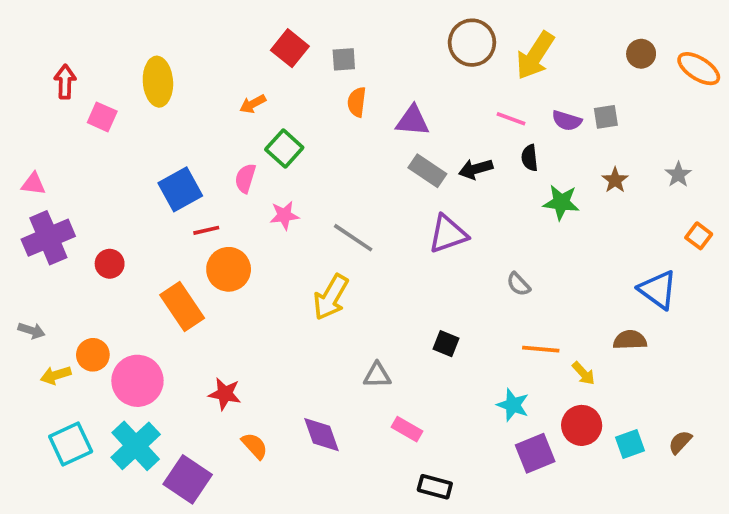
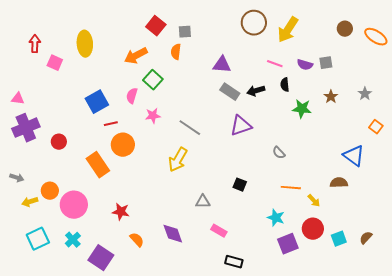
orange semicircle: (357, 102) -> (176, 52), moved
orange arrow: (253, 104) -> (136, 56), size x1.6
cyan cross: (136, 446) -> (73, 240), size x0.6

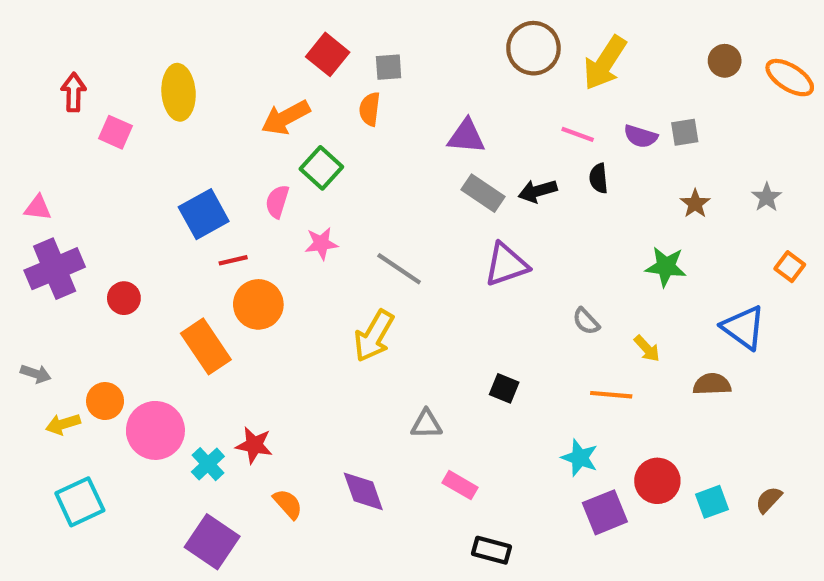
green star: (302, 109) -> (666, 267), moved
yellow arrow: (314, 201) -> (647, 349), moved
cyan cross: (73, 240) -> (208, 464), moved

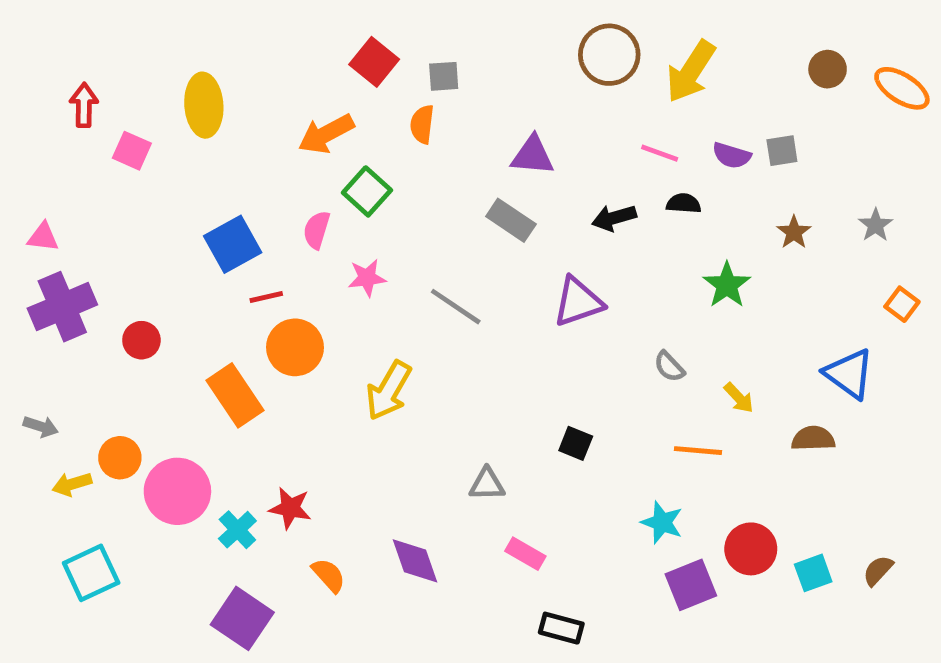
black semicircle: (599, 178) -> (684, 203), turned 100
gray rectangle: (483, 193) -> (511, 220), moved
green star: (666, 267) -> (727, 285), moved, turned 30
yellow arrow: (374, 336) -> (389, 391), moved

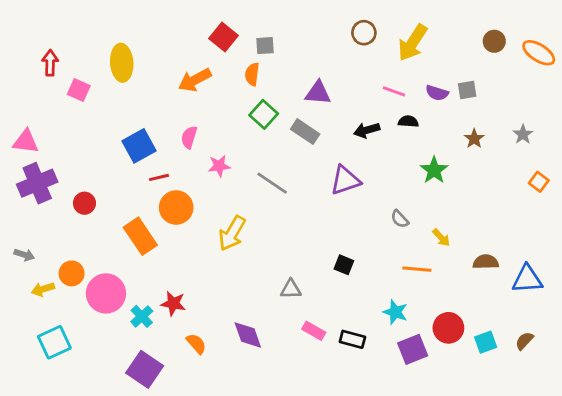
brown circle: (609, 55) -> (364, 33), size x0.7
green square: (367, 191) -> (264, 114), moved
pink triangle: (43, 237) -> (26, 142), size x1.4
blue triangle: (849, 374) -> (527, 279), moved, turned -40
black rectangle: (561, 628) -> (352, 339), moved

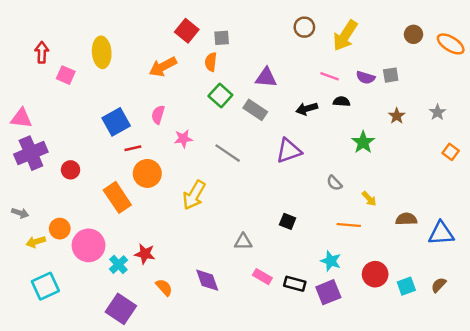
purple square: (413, 349) -> (328, 292), moved

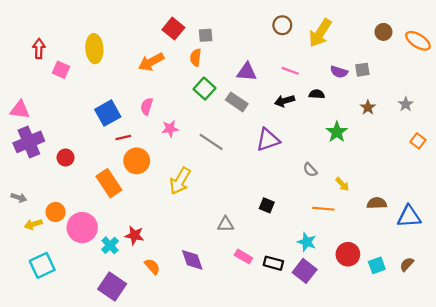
pink line: (330, 76) -> (290, 71), moved
purple square: (328, 292) -> (305, 271), turned -30

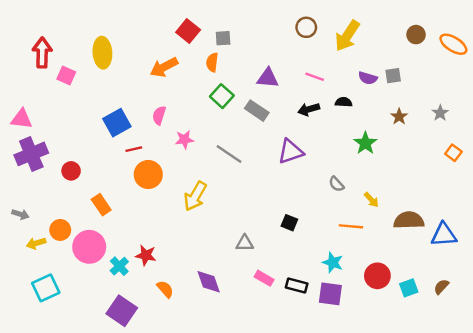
red arrow: (39, 49) -> (42, 53), size x1.4
orange rectangle: (109, 183) -> (101, 205), moved, size x0.7
brown semicircle: (377, 203) -> (409, 220), size x1.4
purple square: (305, 271) -> (330, 294), turned -30

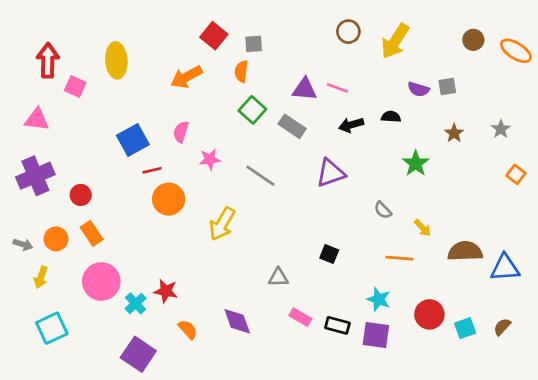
pink line: (315, 77) -> (337, 88), moved
pink triangle: (22, 119) -> (37, 119), moved
orange rectangle: (101, 205) -> (92, 233), moved
orange circle: (60, 230) -> (56, 239), moved
yellow arrow: (36, 243) -> (41, 277), turned -54

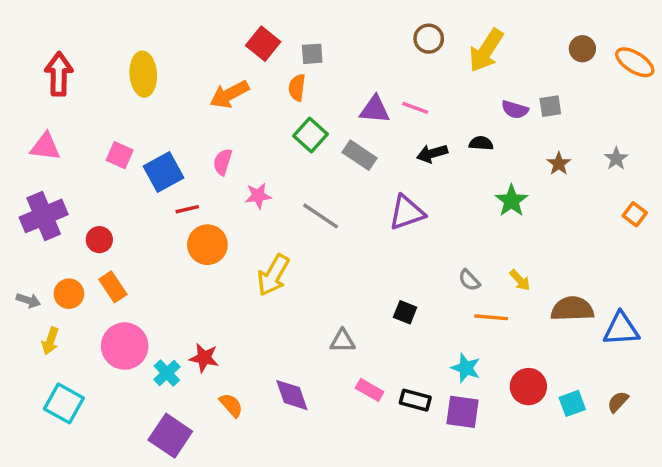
pink square: (75, 87) -> (120, 155), moved
gray semicircle: (383, 210) -> (469, 280), moved
cyan square: (52, 328) -> (64, 403), turned -36

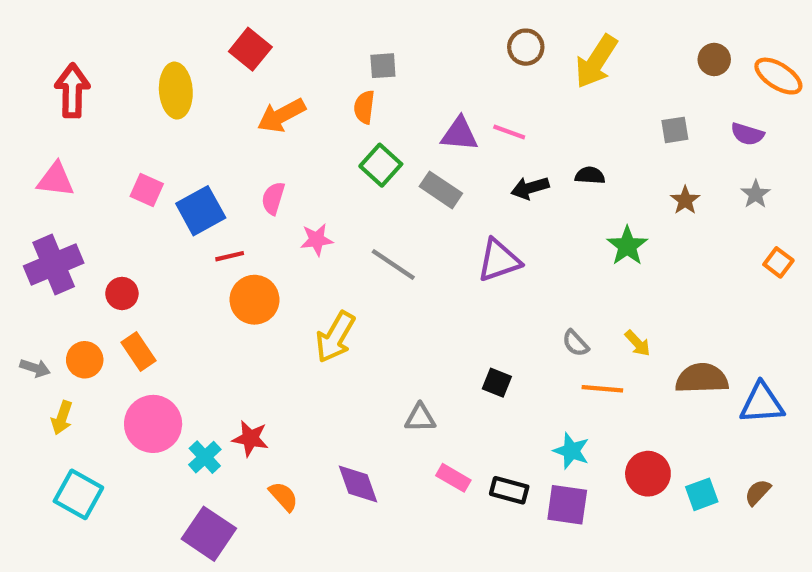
red square: (263, 44) -> (250, 49), moved
purple semicircle: (515, 110) -> (747, 134), moved

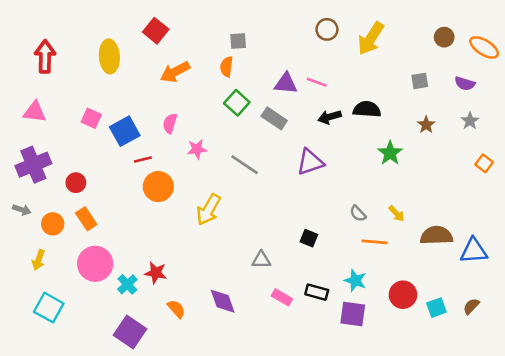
black semicircle: (590, 175) -> (367, 109), size x1.5
gray arrow: (35, 368) -> (22, 210), moved
black rectangle: (509, 490) -> (317, 292), moved

